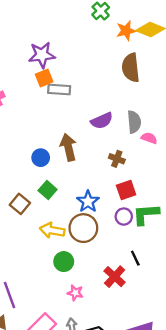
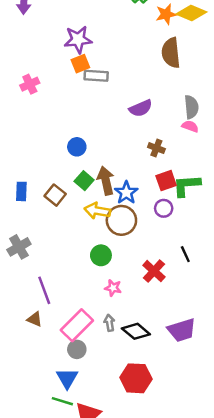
gray semicircle: (134, 122) -> (191, 107), moved
brown arrow: (68, 147) -> (106, 181), moved
green L-shape: (146, 214) -> (187, 185), moved
yellow arrow: (52, 230) -> (97, 211), moved
black line: (135, 258) -> (185, 254), moved

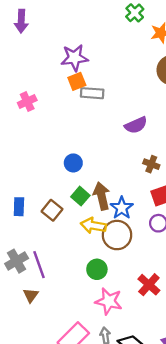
pink star: (113, 288) -> (109, 301), size x1.6
purple line: (44, 290) -> (39, 265), moved
brown triangle: (35, 319) -> (31, 295), moved, turned 42

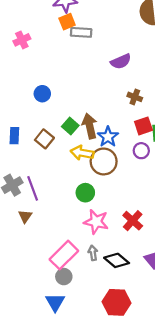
blue circle: (73, 163) -> (42, 94), moved
red cross: (149, 285) -> (133, 221), moved

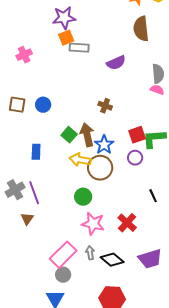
purple semicircle: (121, 61) -> (116, 63), moved
brown cross: (135, 97) -> (105, 106), moved
blue rectangle: (14, 136) -> (36, 152), moved
brown square: (44, 139) -> (17, 105), moved, turned -30

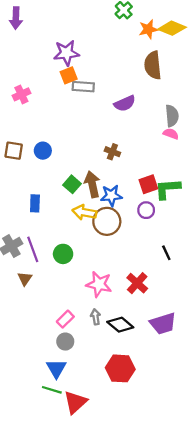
blue star: (104, 145) -> (111, 196), turned 30
green circle: (83, 197) -> (63, 254), moved
pink rectangle: (63, 255) -> (65, 319), size x0.6

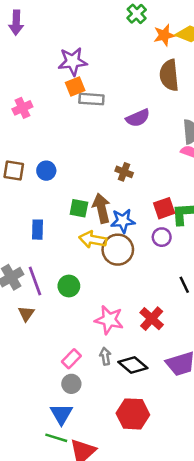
green square: (72, 184) -> (79, 208), turned -30

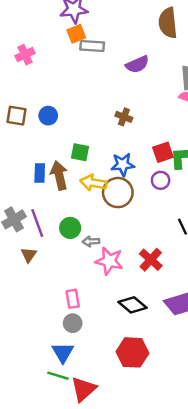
brown arrow: (101, 208) -> (59, 175), moved
gray arrow: (105, 356) -> (91, 241), moved, turned -84
pink rectangle: (71, 359) -> (73, 299), turned -54

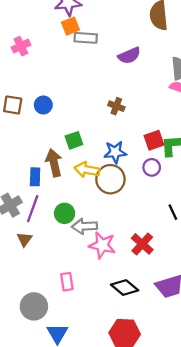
green square: (80, 152) -> (74, 140), turned -30
blue rectangle: (40, 173) -> (35, 177), moved
purple line: (37, 223) -> (33, 209), turned 40
gray arrow: (91, 241) -> (85, 226), size x1.5
gray circle: (73, 323) -> (34, 306), moved, size x1.5

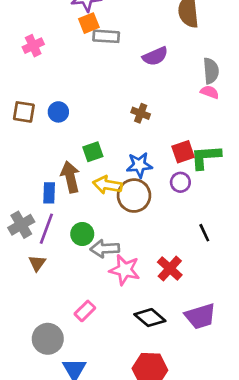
pink rectangle: (67, 282) -> (85, 311), turned 54

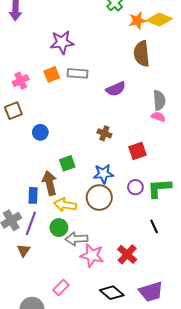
orange square: (89, 23) -> (52, 74), moved
brown square: (24, 112) -> (13, 111), moved, turned -30
red square: (183, 152) -> (138, 151), moved
green L-shape: (206, 157) -> (159, 188), moved
yellow arrow: (107, 185) -> (65, 205), moved

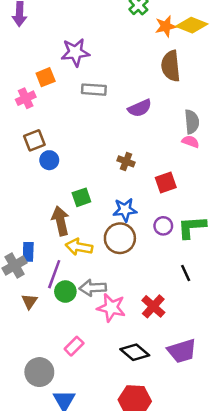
orange square: (52, 74) -> (46, 77), moved
brown square: (13, 111) -> (34, 140), moved
blue rectangle: (33, 195) -> (28, 252), moved
purple line: (31, 223) -> (54, 274), moved
green circle: (59, 228) -> (65, 292), moved

